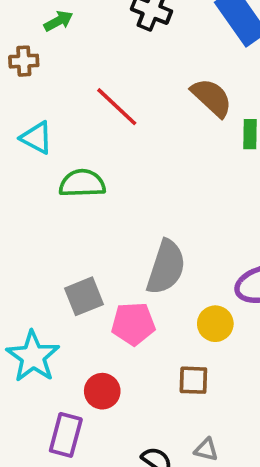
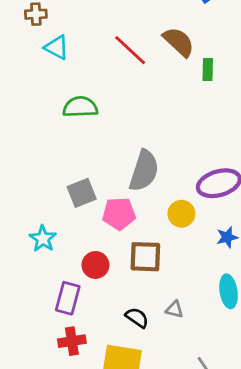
red line: (117, 107) -> (130, 50), moved
cyan triangle: (37, 138) -> (57, 47), moved
cyan star: (33, 357) -> (43, 239), size x0.7
brown square: (193, 380) -> (145, 257), moved, size x1.4

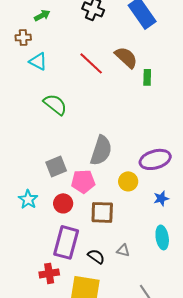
green semicircle: (80, 107) -> (55, 104), turned 40
red circle: (95, 265) -> (63, 203), moved
purple rectangle: (68, 298) -> (66, 242), moved, size x1.4

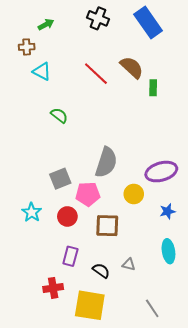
green semicircle: (55, 104) -> (59, 115), size x0.7
purple rectangle: (66, 242) -> (70, 256), size x0.6

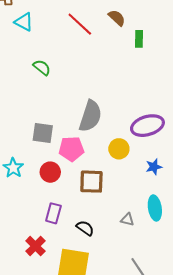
brown semicircle: (132, 67) -> (117, 18), size x0.7
gray square: (60, 179) -> (43, 133), turned 30
gray triangle: (129, 264) -> (127, 220), moved
red cross: (53, 288) -> (35, 246), turned -36

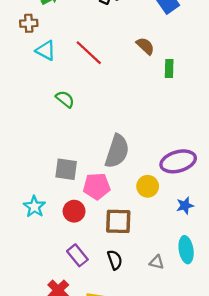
red line: (80, 24) -> (89, 53), moved
purple rectangle: (53, 213) -> (77, 255), turned -54
black semicircle: (85, 228) -> (115, 260), moved, turned 36

